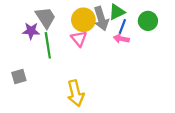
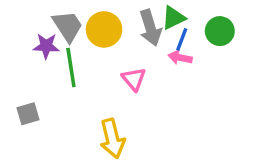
yellow circle: (83, 20) -> (104, 29), moved
pink triangle: (79, 39) -> (134, 79), moved

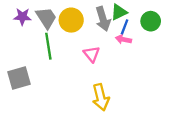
purple star: (46, 46) -> (22, 17), moved
gray square: (28, 114) -> (19, 78), size x1.5
yellow arrow: (112, 139) -> (101, 97), moved

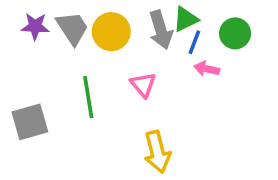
pink arrow: (123, 39) -> (207, 69), moved
green line: (48, 46) -> (88, 97), moved

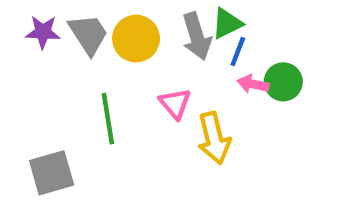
green circle: (235, 33) -> (283, 82), moved
gray square: (30, 122) -> (52, 173), moved
yellow arrow: (157, 152) -> (214, 138), moved

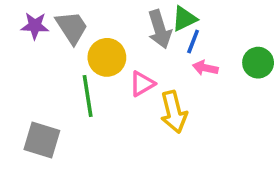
yellow circle: (136, 39) -> (107, 57), moved
green circle: (283, 82) -> (258, 63), moved
pink triangle: (175, 104) -> (142, 84), turned 40
gray square: (52, 173) -> (42, 140), turned 33

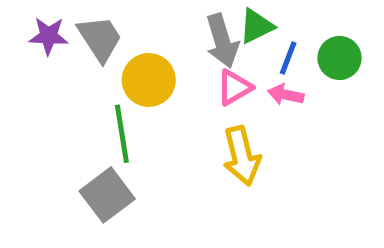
blue line: (193, 42) -> (288, 58), moved
green circle: (258, 63) -> (340, 58), moved
pink triangle: (142, 84) -> (234, 87), moved
gray square: (42, 140) -> (107, 195), moved, turned 36

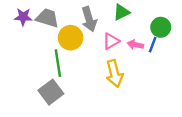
gray trapezoid: (100, 38) -> (47, 18), turned -40
gray arrow: (222, 41) -> (89, 19), moved
blue line: (288, 58) -> (153, 45), moved

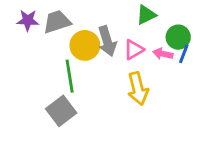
gray trapezoid: (47, 18) -> (57, 22), turned -35
gray arrow: (89, 19) -> (107, 41), moved
green circle: (161, 27) -> (178, 37), moved

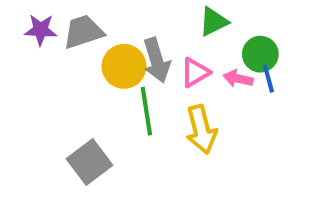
blue line: (184, 54) -> (268, 79), turned -36
green line: (70, 76) -> (146, 111), moved

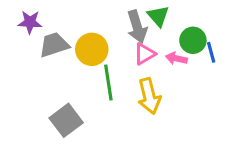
green triangle: (214, 22) -> (158, 16), turned -45
gray trapezoid: (83, 32) -> (54, 45), moved
gray arrow: (157, 60) -> (137, 27), moved
blue line: (268, 79) -> (211, 52), moved

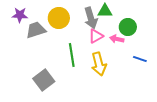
green triangle: (158, 16) -> (105, 11), turned -49
yellow circle: (92, 49) -> (59, 18), moved
blue line: (211, 52) -> (140, 59), moved, turned -56

